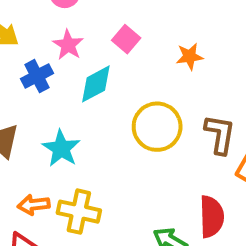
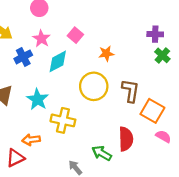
orange star: (190, 56) -> (106, 54), moved
orange arrow: (34, 205) -> (31, 140), moved
yellow cross: (79, 212) -> (63, 120), moved

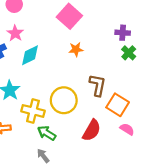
pink square: (75, 35) -> (69, 16), moved, size x1.6
yellow circle: (94, 86) -> (64, 100), moved
red semicircle: (126, 139) -> (92, 130), turned 30
green arrow: (102, 153) -> (47, 133), moved

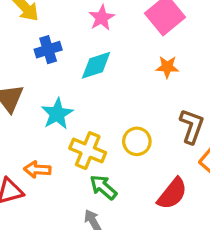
pink star: (15, 33) -> (102, 18), moved
yellow circle: (64, 100) -> (137, 141), size x0.7

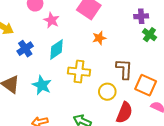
yellow circle: (137, 141) -> (107, 92), moved
yellow cross: (88, 151) -> (79, 72), moved

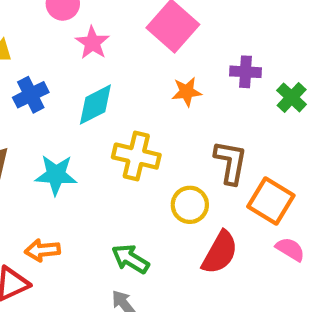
purple cross: (141, 16) -> (246, 72), moved
cyan star: (42, 85) -> (56, 175), turned -30

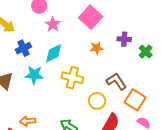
brown L-shape: (231, 162) -> (116, 81), turned -45
cyan star: (56, 175) -> (34, 75), moved

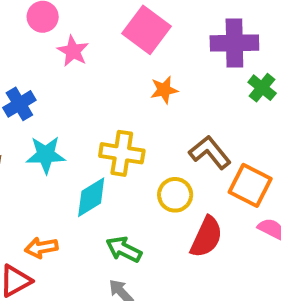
purple cross: (124, 39) -> (234, 43), moved, size x1.6
cyan diamond: (54, 53) -> (91, 197), moved

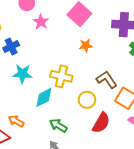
orange arrow: (41, 248) -> (16, 121), turned 35

